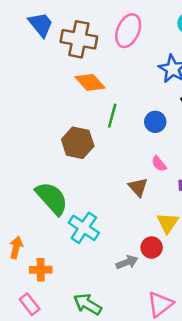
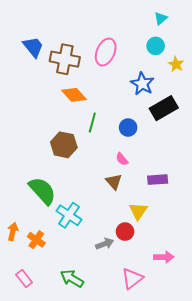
pink semicircle: (159, 164) -> (122, 159), moved
orange cross: (41, 270) -> (36, 240), moved, turned 36

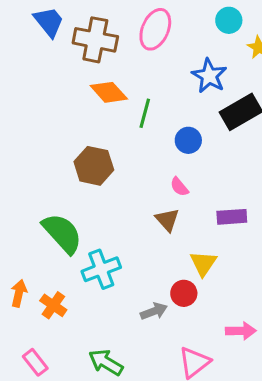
green line: (92, 122) -> (145, 113), moved
cyan cross: (69, 215) -> (101, 269), turned 35

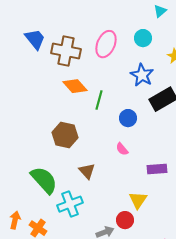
cyan circle: (229, 20) -> (143, 38), moved
brown triangle: (167, 220) -> (87, 171), moved

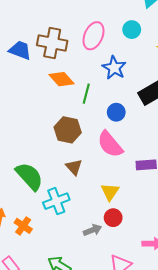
blue trapezoid: (35, 39) -> (20, 50), moved, turned -30
blue star: (142, 75) -> (114, 68), moved
brown hexagon: (65, 135) -> (68, 130), moved
pink semicircle: (122, 149) -> (110, 144), size x2.0
yellow triangle: (138, 200) -> (110, 192), moved

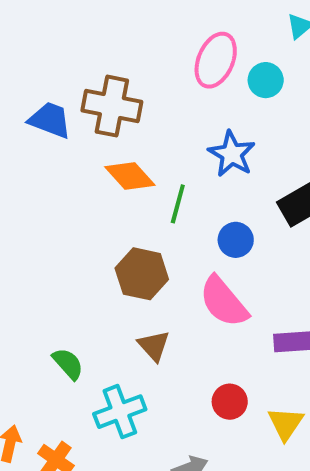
pink ellipse: (93, 36) -> (216, 60), moved
green semicircle: (29, 176) -> (68, 364), size x0.6
yellow triangle: (110, 192) -> (286, 424), moved
red circle: (113, 218) -> (230, 402), moved

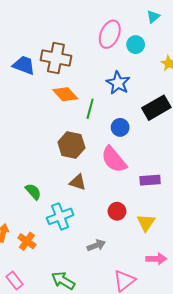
brown triangle: (154, 346) -> (78, 182), turned -30

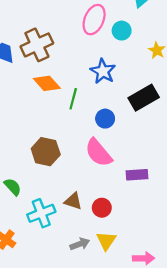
brown cross: (56, 58) -> (37, 45), turned -36
brown hexagon: (71, 145) -> (46, 152), moved
brown triangle: (78, 182) -> (73, 201), moved
yellow triangle: (146, 223) -> (106, 241), moved

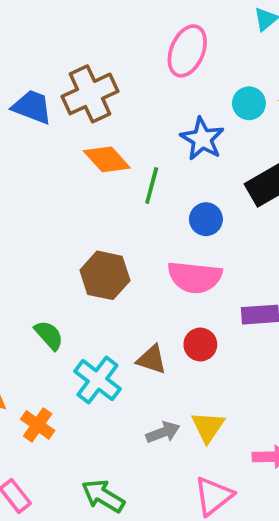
cyan circle: (122, 31) -> (249, 103), moved
pink semicircle: (98, 153) -> (195, 277), turned -44
red circle: (102, 208) -> (200, 345), moved
cyan cross: (41, 213) -> (97, 380), turned -32

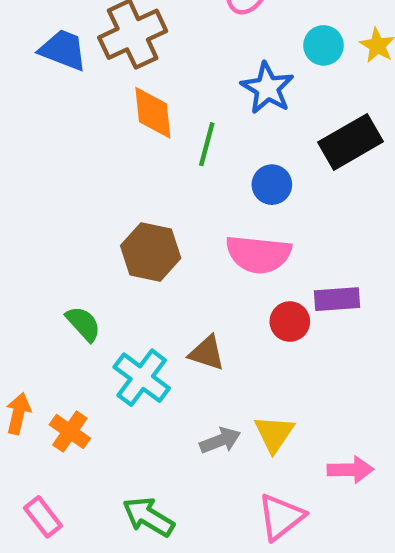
orange diamond: (107, 159) -> (153, 113), turned 36
red circle: (200, 345) -> (290, 322), moved

